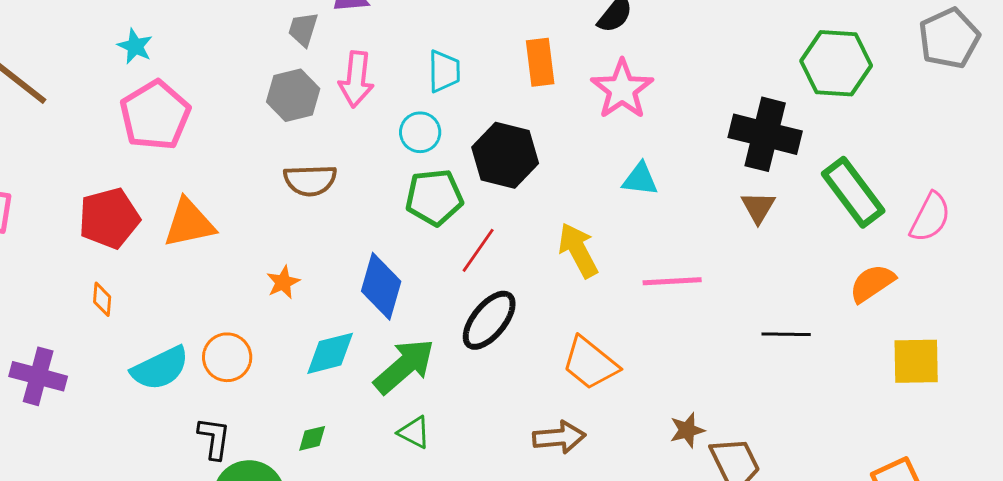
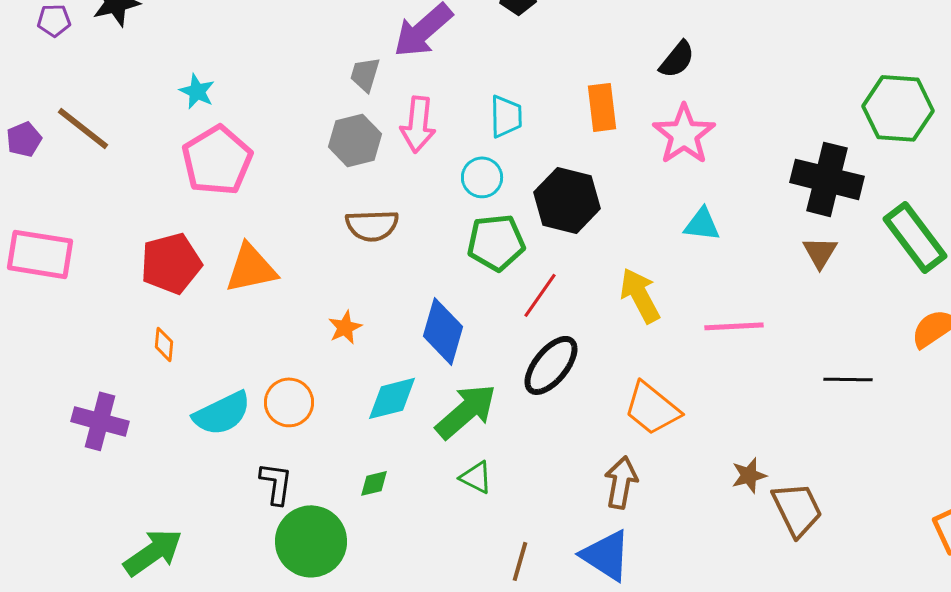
brown arrow: (559, 437) -> (621, 482), turned -75

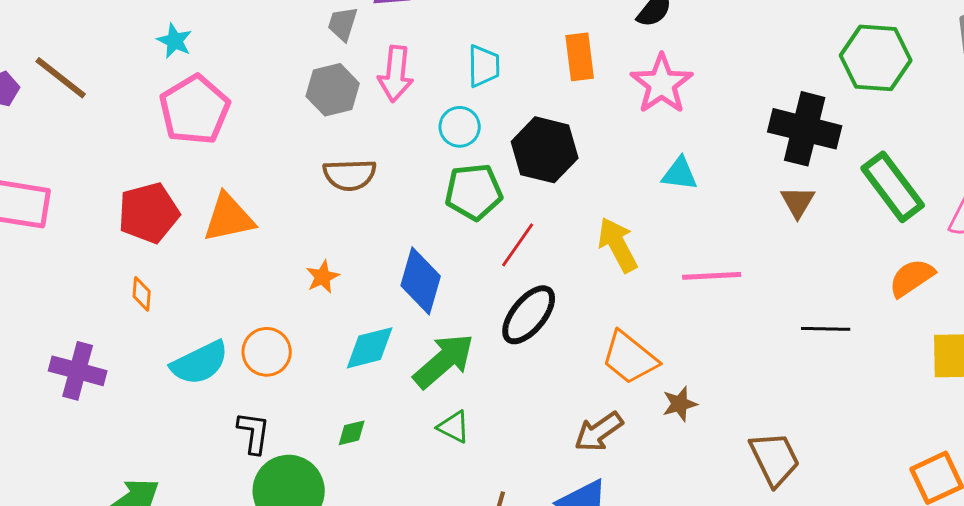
brown star: (749, 475) -> (680, 404), moved
brown arrow: (621, 482) -> (599, 432), turned -135

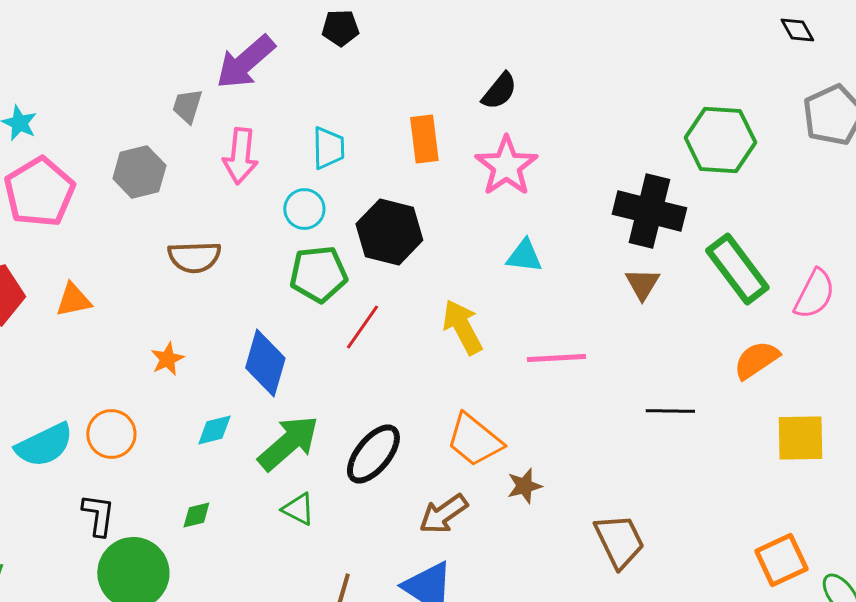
gray hexagon: (333, 90) -> (139, 172), moved
orange triangle: (229, 218) -> (73, 300), size x0.7
black ellipse: (529, 315) -> (373, 454), moved
cyan diamond: (370, 348) -> (214, 430), size x0.7

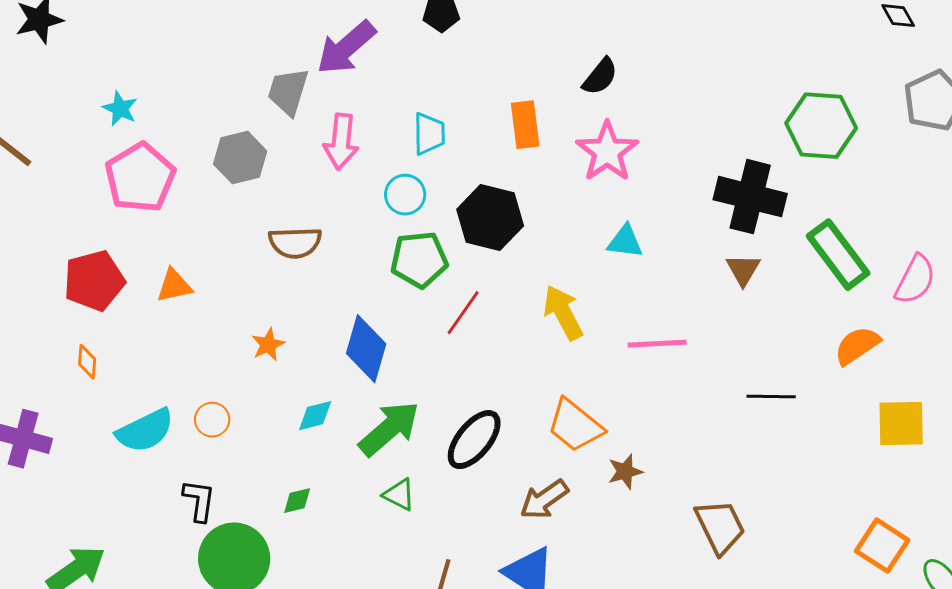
gray trapezoid: (187, 106) -> (288, 92), size x1.4
orange circle: (111, 434) -> (212, 420), size x0.7
orange square: (781, 560) -> (882, 546), turned -32

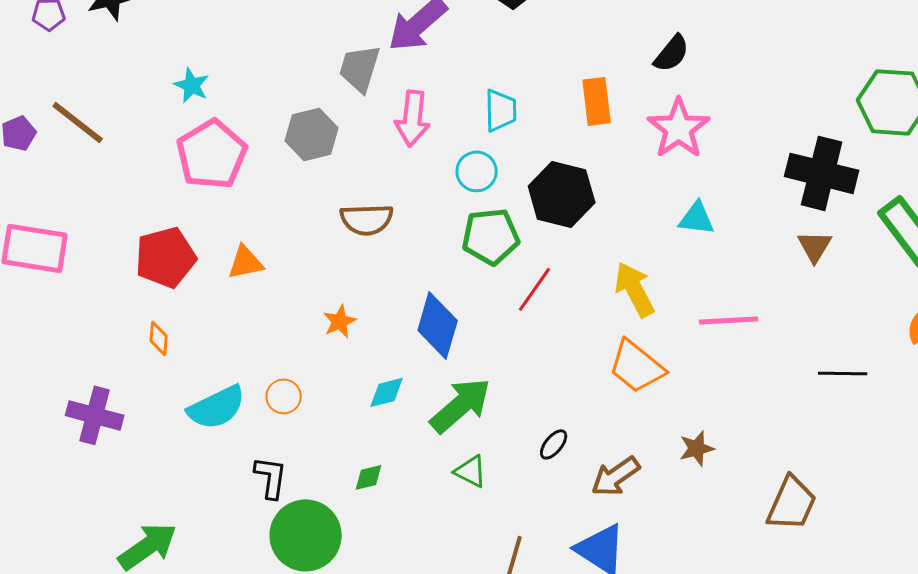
orange trapezoid: (575, 426) -> (637, 366), moved
black ellipse: (474, 440) -> (554, 444), moved, size x0.5
brown trapezoid: (720, 527) -> (792, 503), turned 50

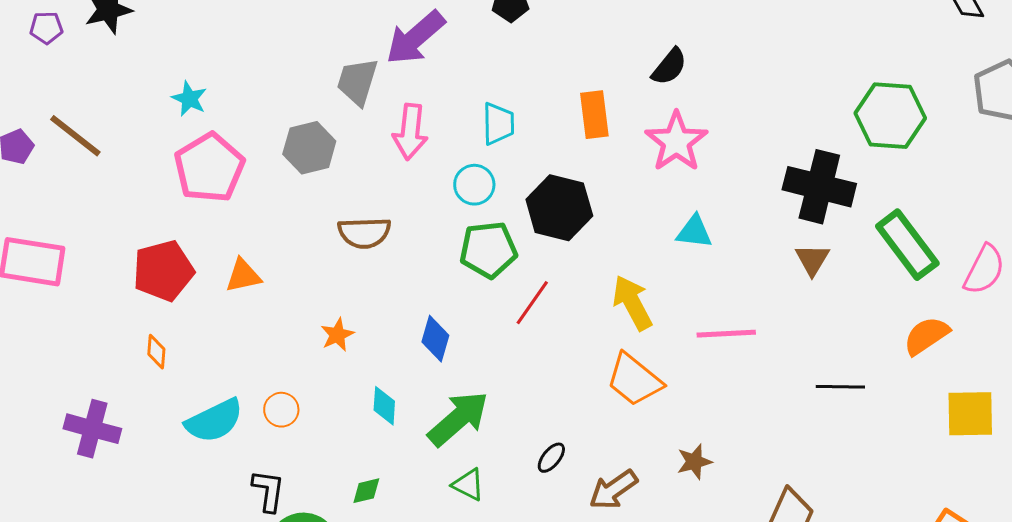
blue diamond: (438, 325) -> (435, 339), size x0.7
cyan diamond: (387, 392) -> (384, 406), turned -72

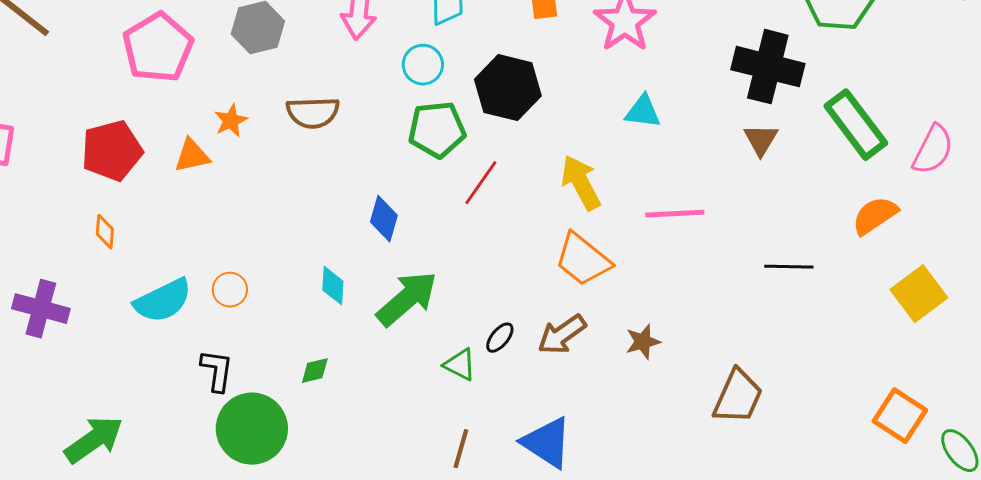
orange star: (337, 335) -> (231, 121), moved
yellow square: (970, 414) -> (919, 294), turned -36
green triangle: (468, 485) -> (460, 365), moved
brown arrow: (613, 490) -> (562, 335), moved

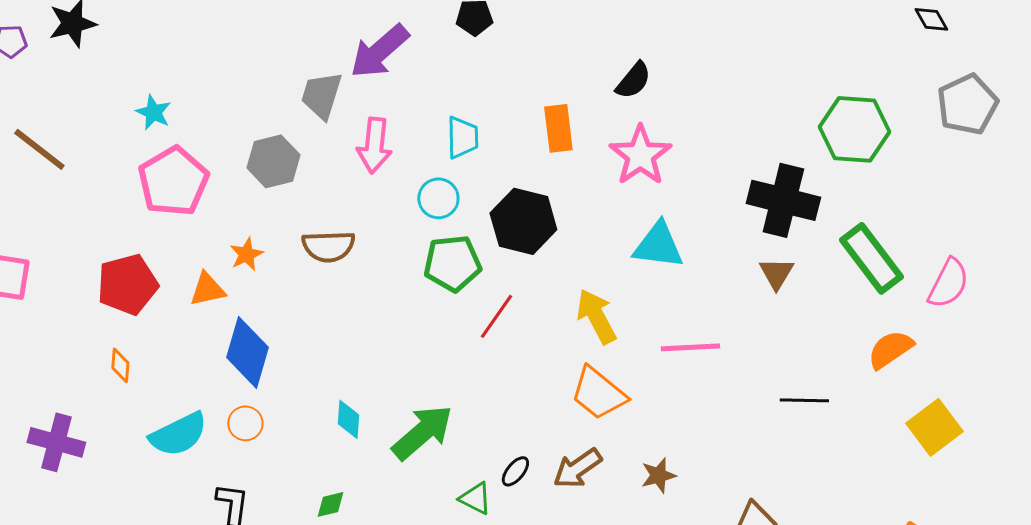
cyan triangle: (643, 112) -> (658, 245), size x1.4
blue diamond: (384, 219) -> (247, 352), moved, size x1.5

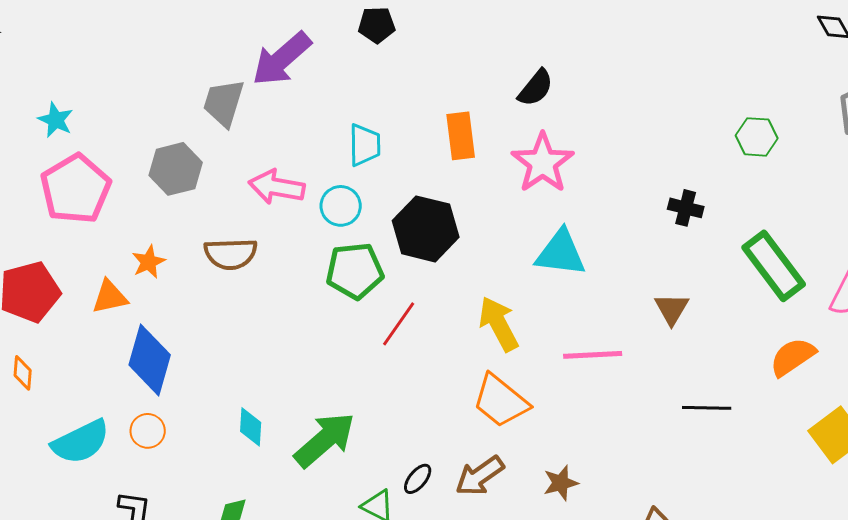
green hexagon: (854, 129) -> (757, 137), size x0.6
pink arrow: (374, 145) -> (277, 187), moved, turned 94
black cross: (783, 200) -> (686, 208), size x0.5
brown triangle: (776, 273) -> (672, 309), moved

